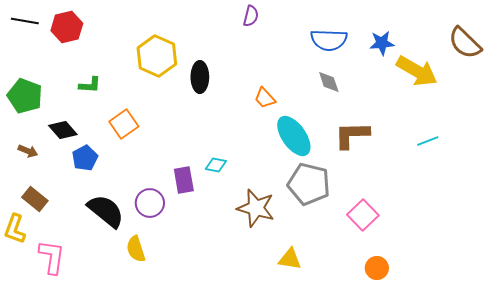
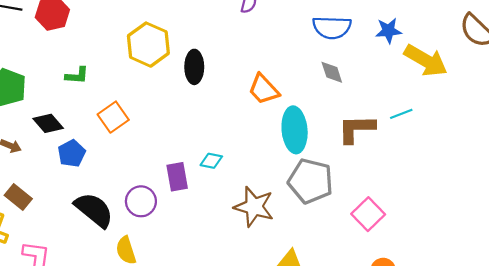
orange trapezoid: (265, 98) -> (264, 89), size x1.4
cyan ellipse: (294, 136) -> (295, 130), turned 30
cyan line: (428, 141) -> (401, 114), moved

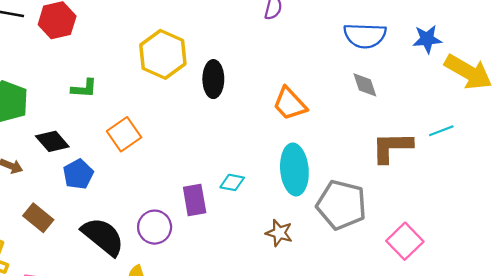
cyan ellipse: (295, 130) -> (294, 170), moved
brown rectangle: (18, 197) -> (38, 218), moved
brown star: (254, 207) -> (279, 233), size x0.6

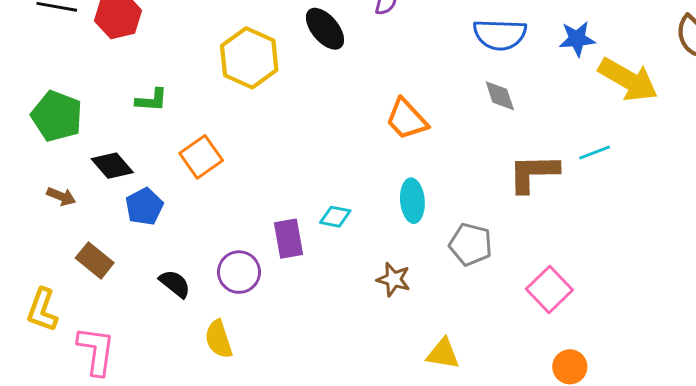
black ellipse: (213, 79) -> (325, 29), moved, turned -40
cyan ellipse: (294, 170) -> (412, 201), size x0.7
gray pentagon: (341, 205) -> (471, 244), size x0.7
black semicircle: (103, 236) -> (175, 284), size x0.6

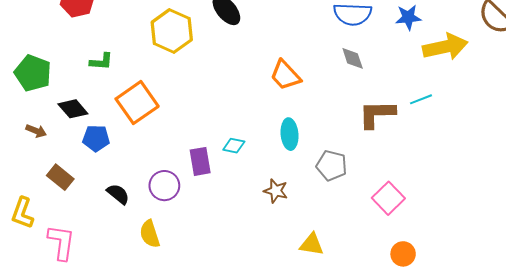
yellow arrow: (628, 80) -> (445, 47), turned -42
orange square: (201, 157) -> (137, 103), size x1.4
blue pentagon: (144, 206) -> (96, 138), turned 30

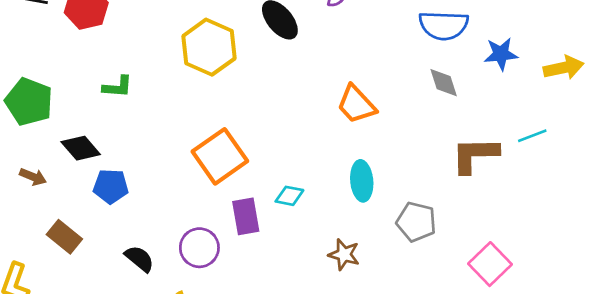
blue star: (408, 17) -> (501, 54), moved
yellow arrow: (445, 47) -> (564, 68), size x0.7
orange square: (137, 103) -> (220, 156), moved

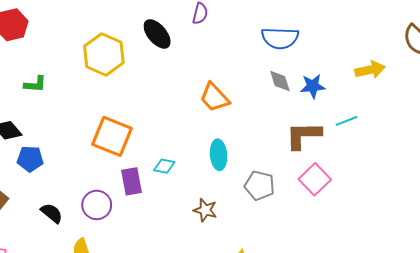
blue star: (501, 54) -> (313, 86), moved
orange square: (220, 156) -> (112, 136), turned -33
pink square: (490, 264) -> (315, 179), moved

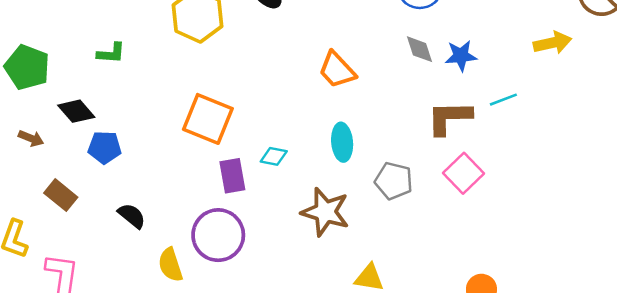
yellow arrow: (370, 70) -> (552, 43), moved
purple circle: (97, 205) -> (218, 235), moved, size x1.4
brown star: (205, 210) -> (325, 212), size x1.6

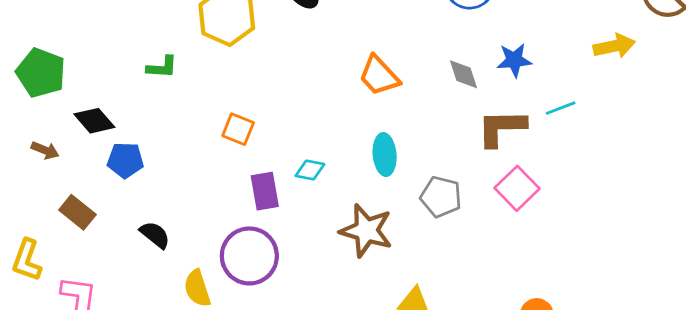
gray diamond: (420, 49) -> (463, 74), moved
green L-shape: (111, 53) -> (162, 67), moved
orange square: (208, 119) -> (238, 129), size x0.6

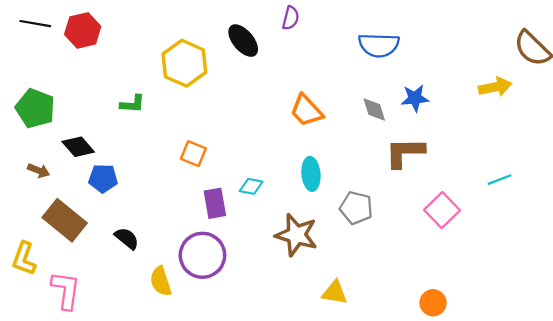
cyan line: (561, 108) -> (500, 180), moved
pink square: (517, 188) -> (442, 210), moved
brown rectangle: (77, 212) -> (65, 220), size x1.5

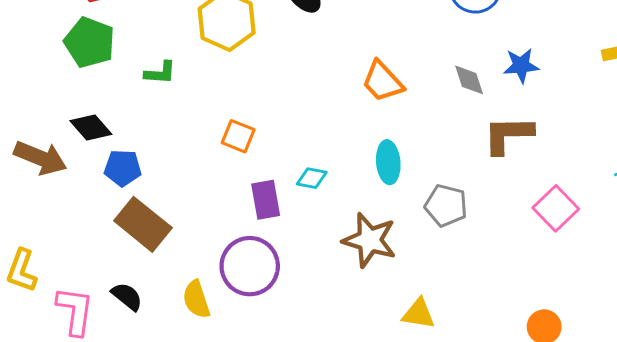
green pentagon: (35, 108) -> (90, 42), moved
brown arrow: (39, 171) -> (40, 158), size x1.8
brown rectangle: (65, 220) -> (143, 224), moved
black semicircle: (127, 238) -> (127, 296), moved

